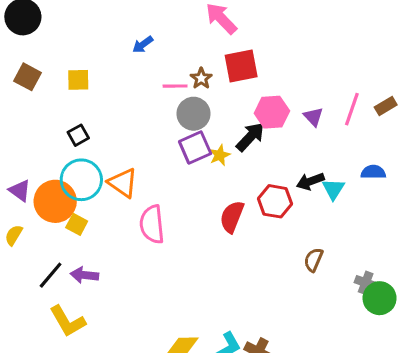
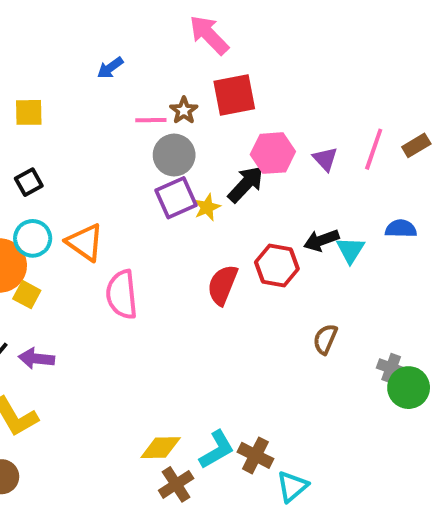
cyan circle: (81, 180) -> (33, 238), size x0.7

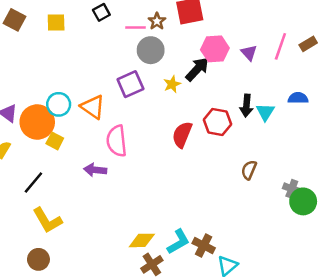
black square: (29, 182) -> (101, 12), moved
purple square: (176, 198) -> (130, 84), moved
black arrow: (321, 240) -> (246, 106), turned -65
purple arrow: (37, 358) -> (95, 170), moved

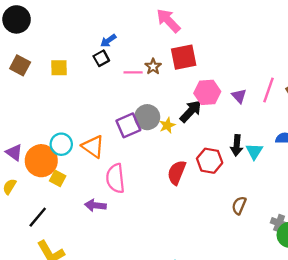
gray circle: (151, 50) -> (147, 117), moved

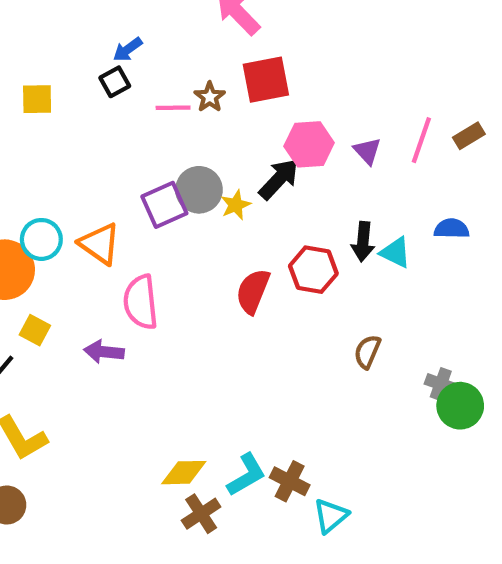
cyan triangle: (254, 151) -> (395, 252), turned -36
yellow square: (58, 178) -> (35, 330), moved

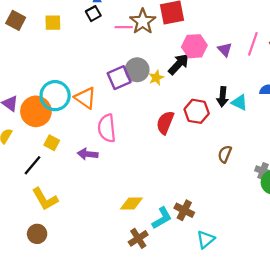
brown star: (210, 97) -> (143, 21), size x1.6
cyan circle: (41, 239) -> (55, 96), size x1.4
yellow diamond: (184, 473) -> (131, 204), moved
brown cross: (290, 481) -> (184, 210), moved

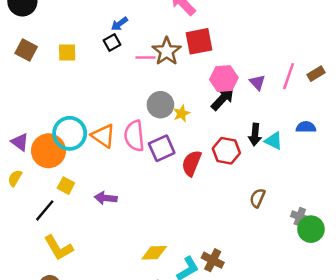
black arrow: (179, 64) -> (223, 99), moved
purple square: (119, 78) -> (162, 148), moved
pink semicircle: (107, 128) -> (134, 136), moved

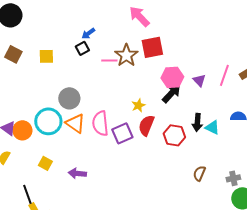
gray circle: (160, 105) -> (69, 98), moved
orange circle: (49, 151) -> (22, 130), moved, size x0.7
red semicircle: (192, 163) -> (146, 125), moved
black line: (45, 210) -> (27, 194), moved, turned -60
gray cross: (300, 217) -> (233, 178), moved, turned -32

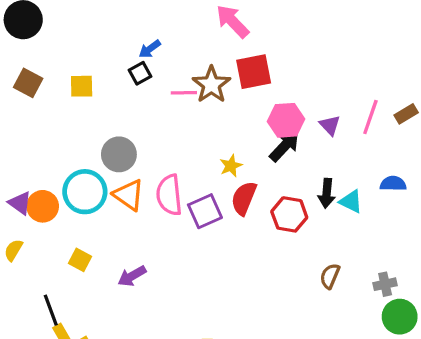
purple arrow: (77, 173) -> (132, 276), turned -36

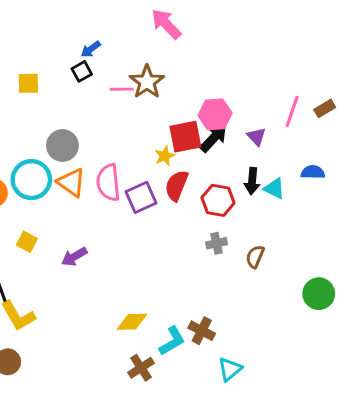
red square: (254, 72) -> (185, 137), moved
purple triangle: (330, 125) -> (257, 137), moved
gray cross: (385, 284) -> (217, 243), moved

